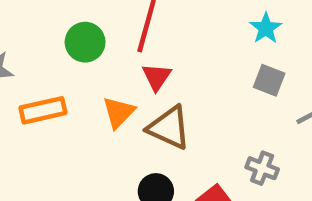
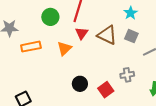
brown triangle: (169, 128) -> (107, 35), moved
gray cross: (262, 168) -> (127, 75), turned -32

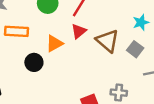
black circle: (80, 84) -> (34, 62), moved

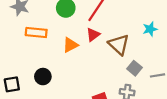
gray square: (135, 49) -> (135, 68), moved
black circle: (34, 62) -> (43, 77), moved

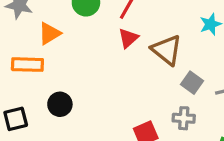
orange rectangle: (36, 32) -> (27, 65), moved
orange triangle: (70, 45) -> (50, 34), moved

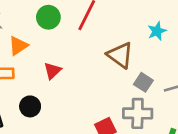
red triangle: (128, 38) -> (52, 71), moved
gray cross: (184, 118) -> (138, 113), size x1.5

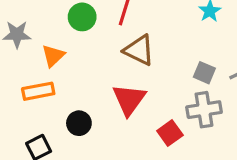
brown triangle: (120, 55) -> (139, 50), moved
red triangle: (52, 71) -> (129, 99), moved, size x1.6

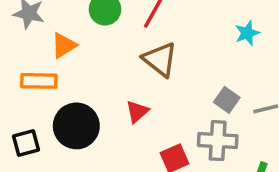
red triangle: (129, 99) -> (137, 112), size x0.6
black circle: (79, 123) -> (76, 126), size x1.6

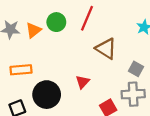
orange triangle: (64, 45) -> (33, 30), moved
brown triangle: (160, 59) -> (106, 49), moved

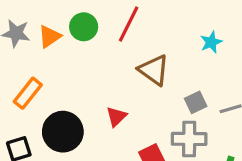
gray square: (136, 69) -> (196, 102), turned 32
orange rectangle: (21, 70) -> (28, 93), turned -50

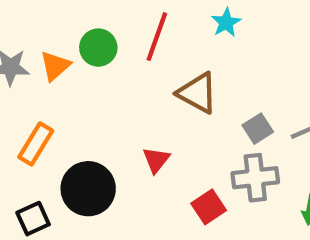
cyan star: (211, 42) -> (226, 23), moved

